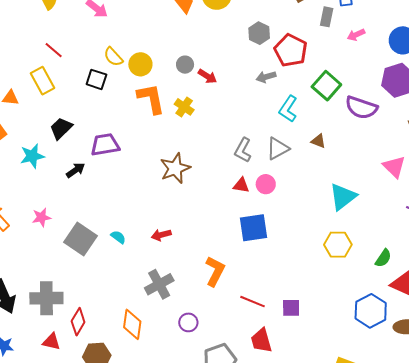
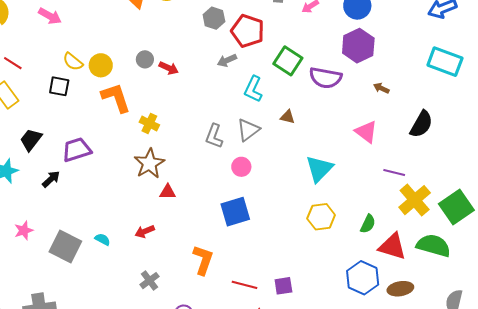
yellow cross: (184, 107) -> (149, 124), moved
red triangle: (241, 185) -> (168, 192), moved
gray cross: (159, 284) -> (150, 281), size x0.7

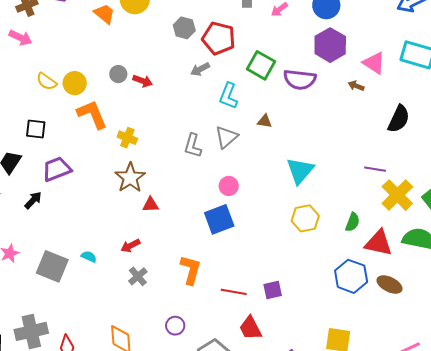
black square: (59, 86) -> (36, 129), moved
pink triangle: (366, 132) -> (374, 63), moved
pink circle: (241, 167) -> (229, 186), moved
gray cross: (150, 281) -> (138, 276), moved
brown ellipse: (400, 289) -> (389, 285), turned 40

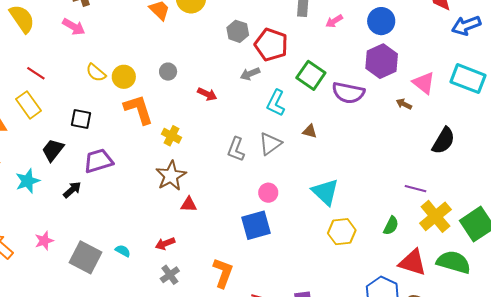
red arrow: (143, 81) -> (207, 94), moved
cyan triangle: (300, 171) -> (325, 192), moved, turned -32
green semicircle: (353, 222) -> (391, 226), moved

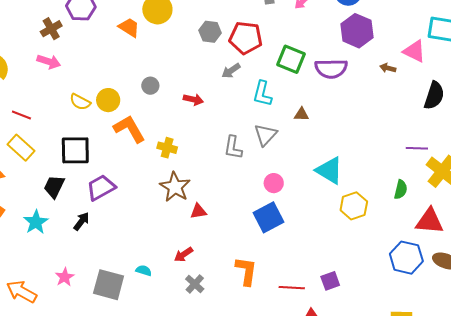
pink triangle: (424, 83) -> (414, 51), moved
black square: (81, 119) -> (75, 150), size x1.5

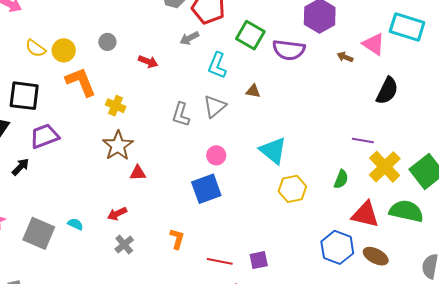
orange L-shape: (246, 271) -> (177, 239), size x0.7

